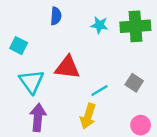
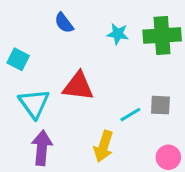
blue semicircle: (56, 16) -> (64, 23), turned 138
gray square: (134, 83) -> (160, 105), turned -30
cyan line: (99, 90) -> (130, 115), moved

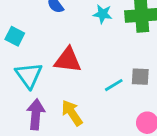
yellow arrow: (104, 146) -> (72, 113), moved, turned 128

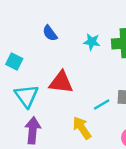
yellow arrow: (72, 113) -> (82, 128), moved

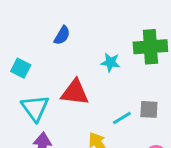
blue semicircle: (50, 33) -> (62, 35), turned -112
cyan star: (92, 42) -> (110, 62), moved

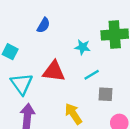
gray square: (149, 109) -> (105, 94), moved
cyan line: (122, 118) -> (92, 75), moved

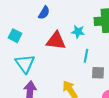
red triangle: (54, 71) -> (56, 41), moved
cyan line: (92, 75) -> (86, 56), turned -48

